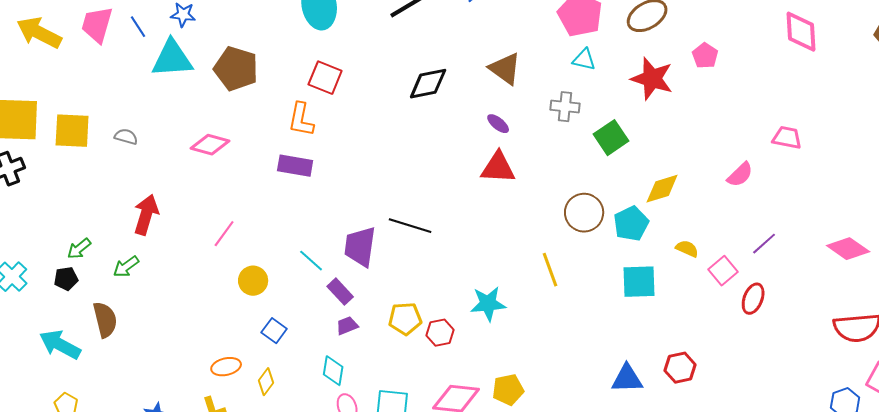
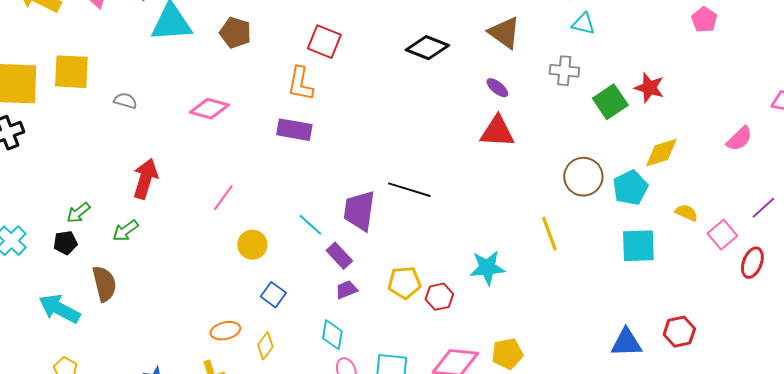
brown pentagon: (236, 69) -> (235, 33), size x0.7
red star: (652, 79) -> (649, 88), moved, size x0.7
black diamond: (428, 84) -> (427, 48), turned 33
yellow square: (72, 131) -> (71, 72), moved

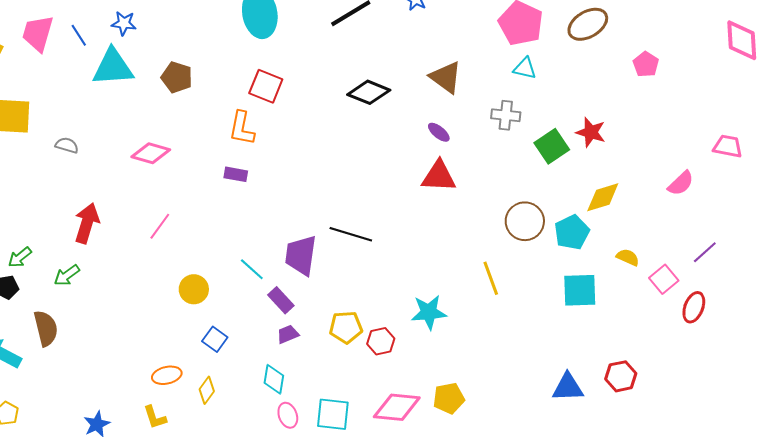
purple rectangle: (294, 130) -> (236, 174), size x0.7
pink line: (223, 198) -> (160, 226), moved

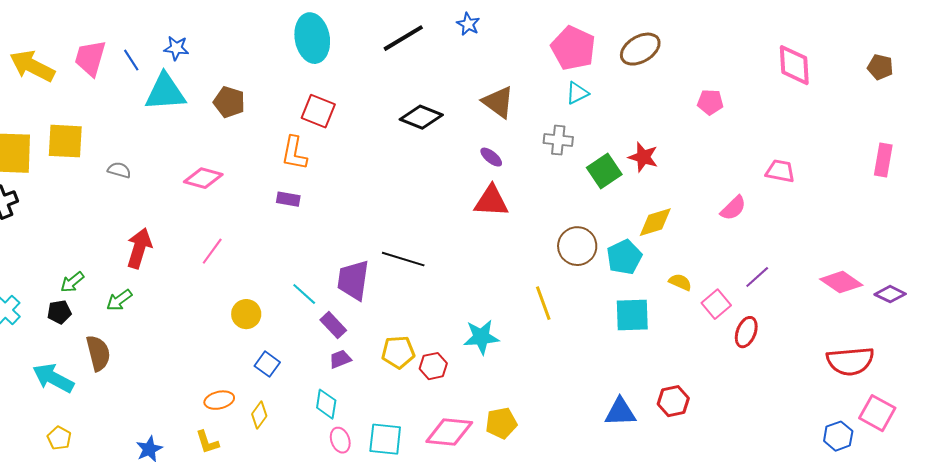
pink pentagon: (646, 64) -> (710, 102), moved, turned -30
cyan triangle: (525, 68) -> (577, 93), turned -40

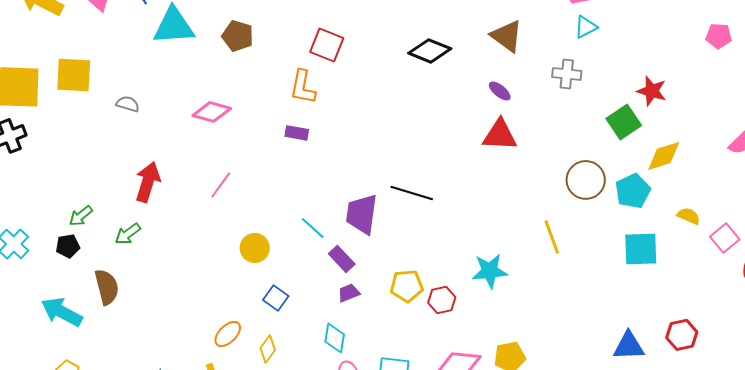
green square: (604, 171) -> (624, 122), moved
orange ellipse: (219, 400) -> (228, 334), turned -32

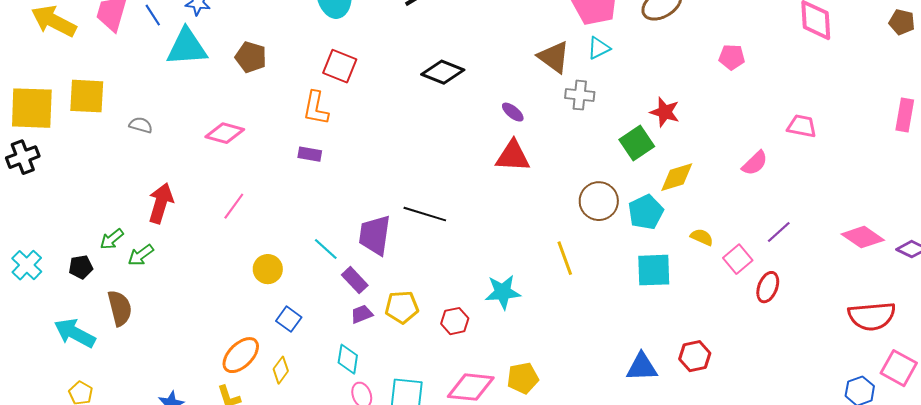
brown triangle: (507, 36) -> (554, 57), moved
green arrow: (81, 216) -> (112, 239), moved
yellow pentagon: (407, 286) -> (402, 307), moved
orange ellipse: (228, 334) -> (241, 355), size x1.4

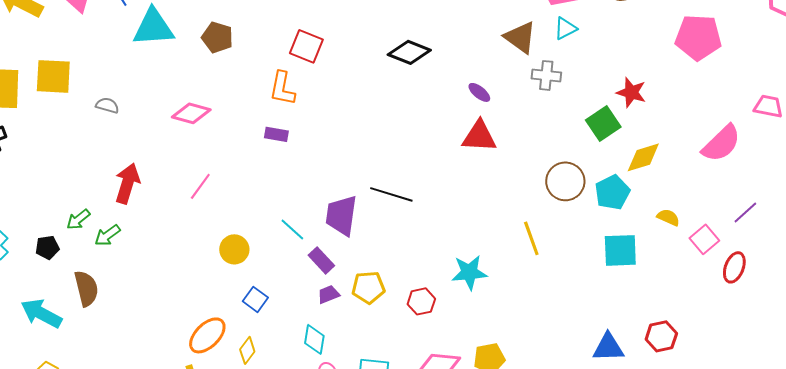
pink pentagon: (732, 57) -> (698, 37), size x1.8
pink semicircle: (755, 163) -> (721, 143), size x1.5

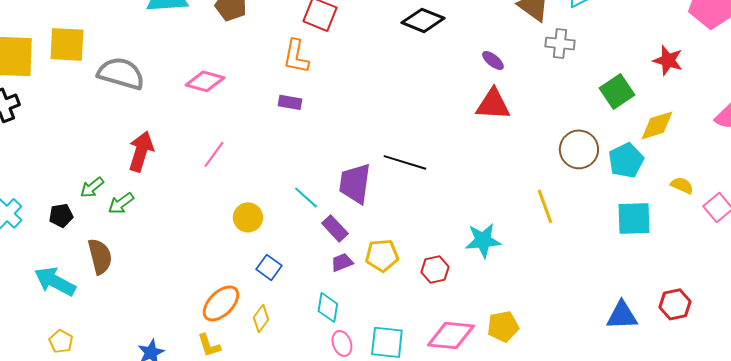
red star: (631, 92) -> (668, 60), moved
gray semicircle: (107, 105) -> (121, 73), size x2.0

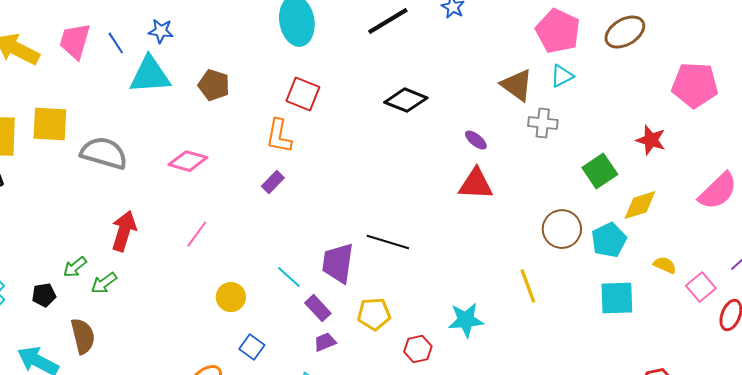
purple rectangle: (290, 102) -> (273, 182), turned -55
yellow pentagon: (382, 255) -> (374, 314), moved

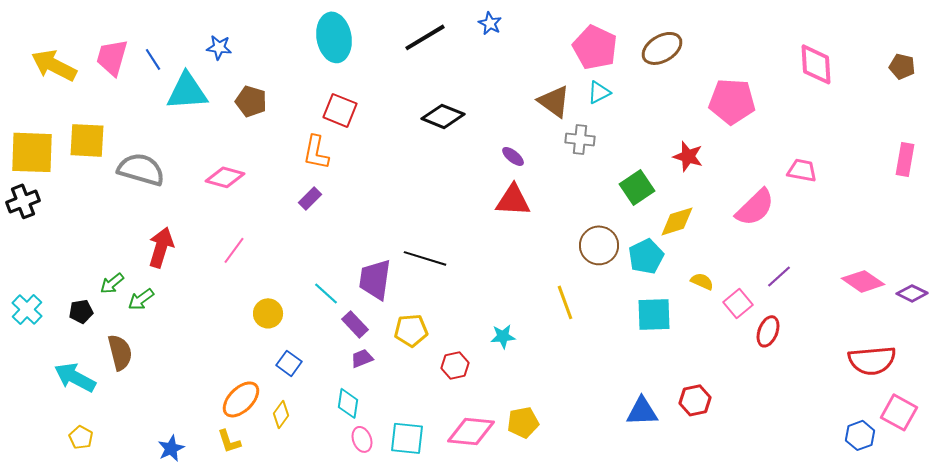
blue star: (161, 31) -> (219, 47), moved
cyan star: (466, 320) -> (503, 336), size x0.7

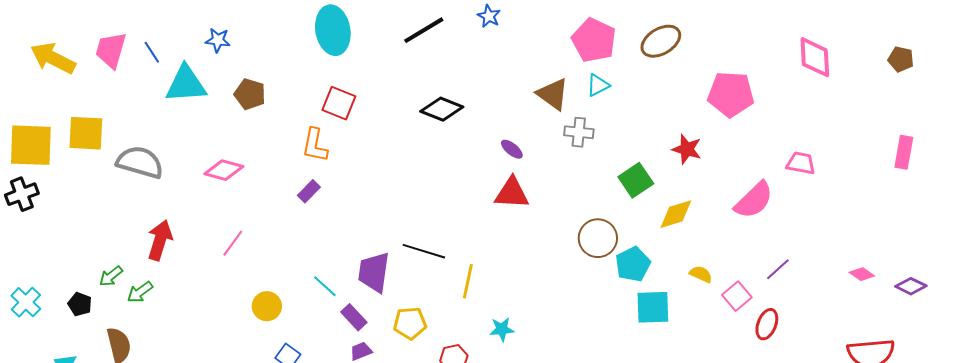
cyan pentagon: (646, 256) -> (633, 264), moved
pink diamond: (863, 281) -> (862, 274), size x0.6
yellow line: (565, 302) -> (468, 281), moved, turned 32
black pentagon: (81, 311) -> (80, 304), turned 30

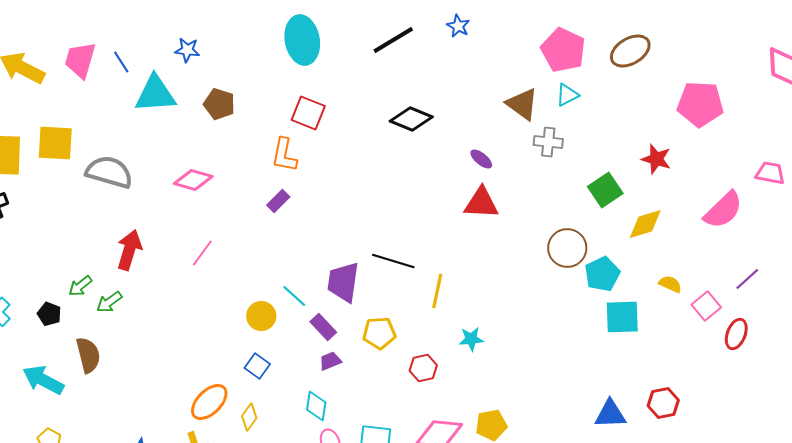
yellow circle: (267, 306) -> (261, 316), moved

